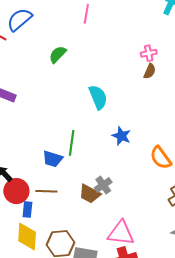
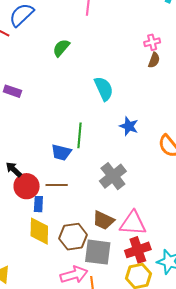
gray cross: (103, 185) -> (113, 176), size x1.5
brown trapezoid: (90, 194) -> (103, 220), moved

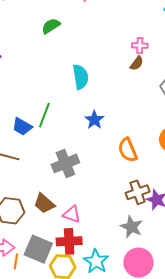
pink triangle: (133, 223) -> (72, 214), size x0.7
gray square: (98, 252) -> (38, 249), moved

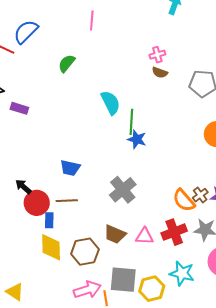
brown semicircle: (137, 63) -> (160, 72), turned 91
green line: (44, 115) -> (131, 122), moved
orange semicircle: (128, 150) -> (184, 200), moved
brown cross: (138, 192) -> (200, 195), size x0.7
red cross: (69, 241) -> (174, 232), moved

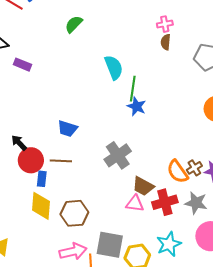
brown semicircle: (160, 72) -> (166, 42), turned 70
brown trapezoid: (115, 234) -> (143, 186), moved
cyan star: (182, 273) -> (169, 244), turned 30

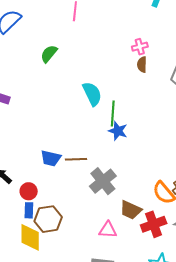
red circle: (31, 160) -> (29, 191), moved, size x0.7
brown line: (61, 161) -> (76, 159), moved
pink triangle: (135, 204) -> (108, 230), moved
brown hexagon: (74, 213) -> (48, 219), moved

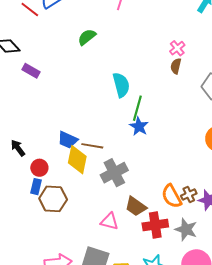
pink cross: (140, 47) -> (177, 48), turned -35
yellow diamond: (30, 237) -> (77, 160), moved

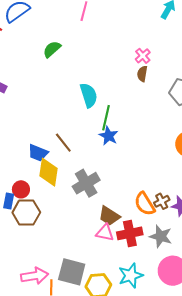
brown line: (92, 146) -> (63, 143), moved, turned 45
red circle: (39, 168) -> (21, 189), moved
pink triangle: (109, 221) -> (105, 233), moved

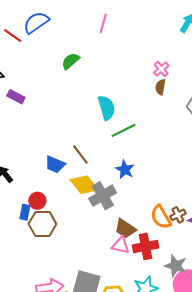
green line: (106, 118) -> (124, 130), turned 50
blue star: (109, 136) -> (125, 170), moved
yellow diamond: (48, 172) -> (84, 185), moved, turned -48
gray star: (161, 236) -> (176, 266), moved

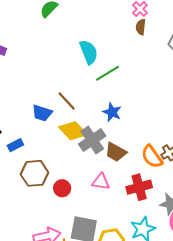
red circle: (37, 201) -> (62, 188), moved
blue rectangle: (25, 212) -> (15, 145), moved, turned 56
brown trapezoid: (125, 229) -> (116, 152), moved
pink triangle: (121, 245) -> (101, 182), moved

